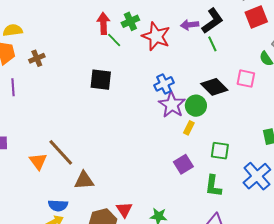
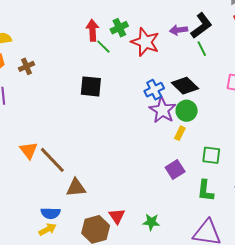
black diamond: (214, 87) -> (185, 86), moved
orange triangle: (38, 161) -> (29, 150), moved

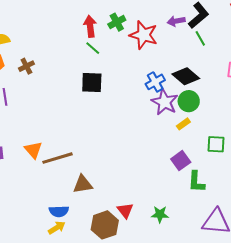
green line: (103, 47) -> (93, 48), moved
yellow rectangle: (180, 133) -> (183, 124), turned 32
brown line: (52, 160) -> (58, 158), turned -60
green L-shape: (205, 191) -> (196, 182), moved

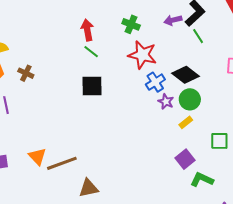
green cross: (117, 22) -> (131, 24), moved, turned -36
red star: (144, 35) -> (142, 55), moved
brown cross: (26, 66) -> (26, 73), turned -35
purple star: (165, 102) -> (166, 102), size x0.6
green L-shape: (196, 182) -> (202, 180), turned 115

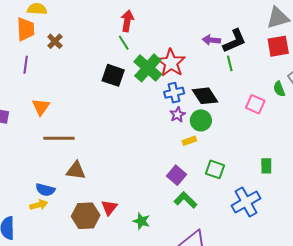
green cross: (131, 24) -> (148, 68), moved, size x1.6
orange triangle: (37, 156) -> (41, 107), moved
purple square: (185, 159) -> (177, 175), turned -30

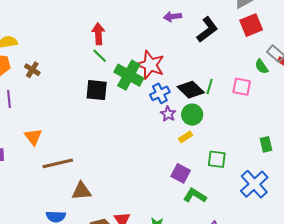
purple arrow: (211, 40) -> (172, 17), moved
green line: (230, 63) -> (210, 87), moved, turned 42

